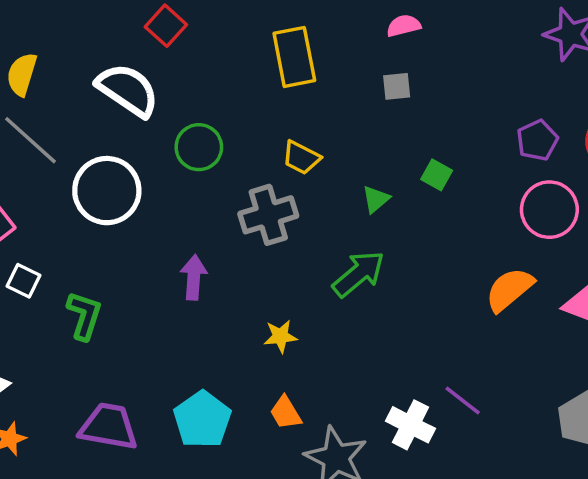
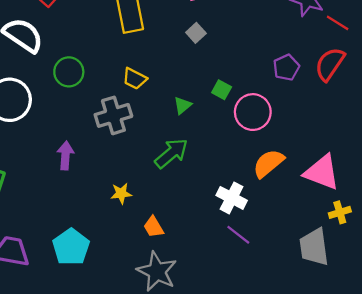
gray square: (397, 86) -> (196, 33), turned -36
pink circle: (549, 210) -> (253, 112), moved
orange trapezoid: (286, 413) -> (154, 227), moved
white cross: (411, 425) -> (232, 198), moved

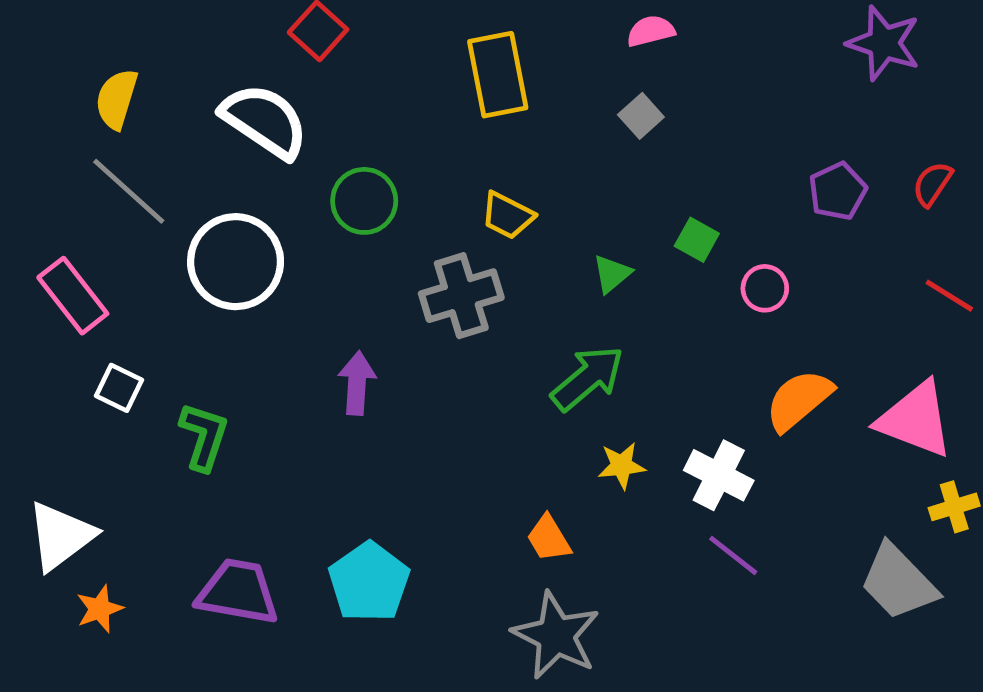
red line: (338, 23) -> (949, 296), moved
red semicircle: (330, 64) -> (932, 184), size x0.6
pink circle: (253, 112) -> (765, 288), size x0.6
yellow star: (121, 193) -> (622, 466), moved
gray trapezoid: (314, 247) -> (898, 582), turned -36

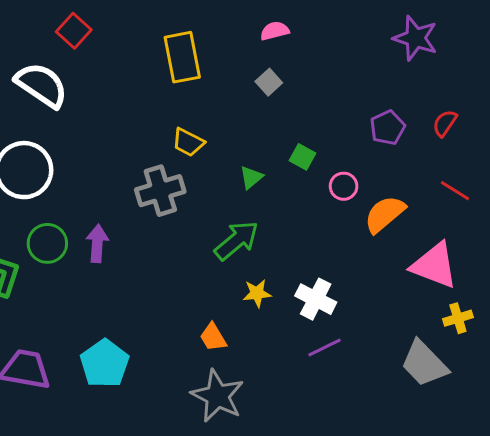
green circle: (364, 201) -> (47, 243), moved
orange semicircle: (799, 400) -> (385, 214), moved
purple line: (733, 555) -> (324, 347), turned -64

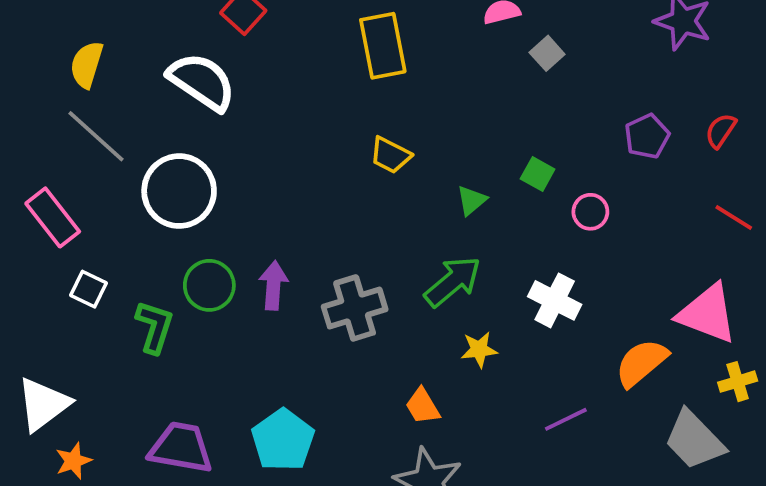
gray square: (269, 82) -> (547, 53), moved
gray cross: (160, 191) -> (355, 308), moved
orange semicircle: (385, 214) -> (641, 363), moved
white cross: (316, 299) -> (555, 300), moved

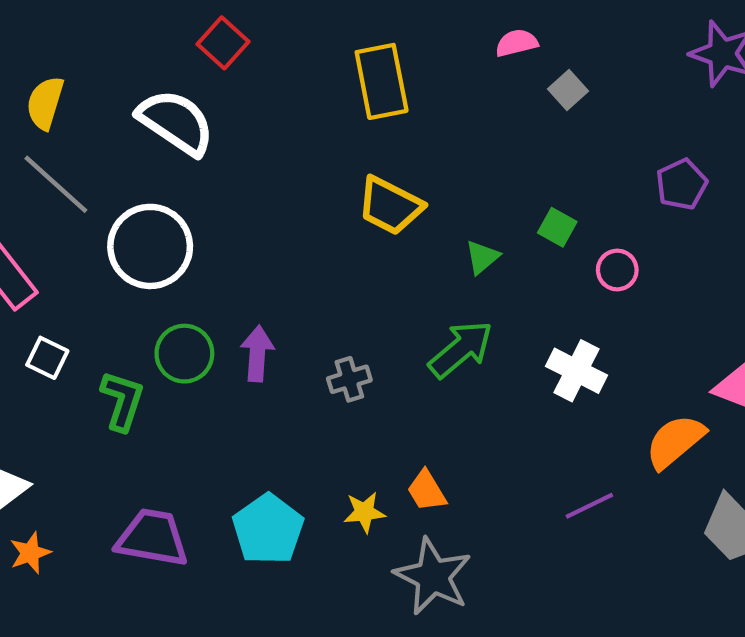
yellow trapezoid: (390, 155) -> (390, 206), size x1.4
gray cross: (355, 308) -> (349, 379), size x0.6
yellow star: (479, 350) -> (364, 512), moved

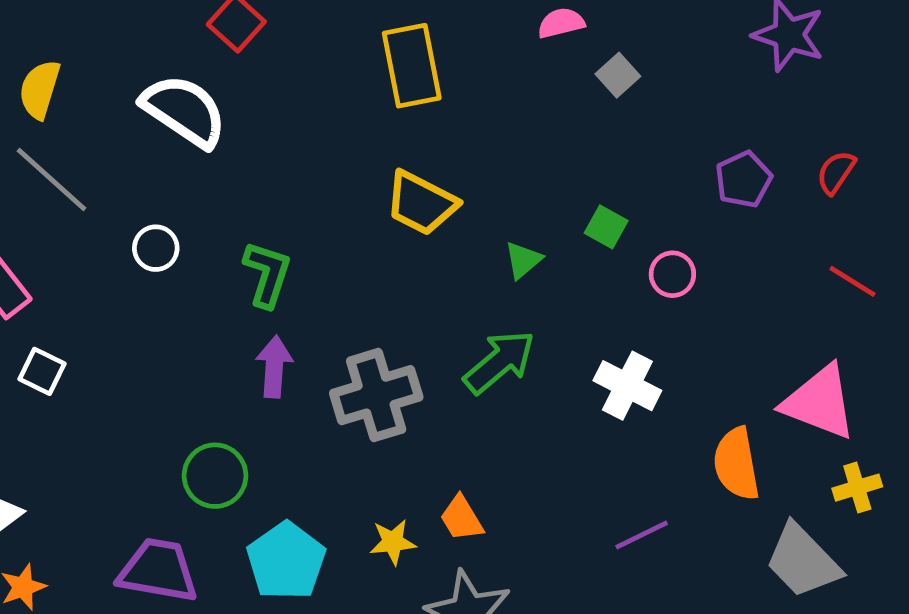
white circle: (150, 246) -> (156, 248), size x0.5
green circle: (184, 354) -> (215, 476), moved
gray cross: (349, 379) -> (376, 395), size x1.8
green L-shape: (122, 401) -> (267, 274), moved
orange semicircle: (675, 441) -> (736, 464), turned -60

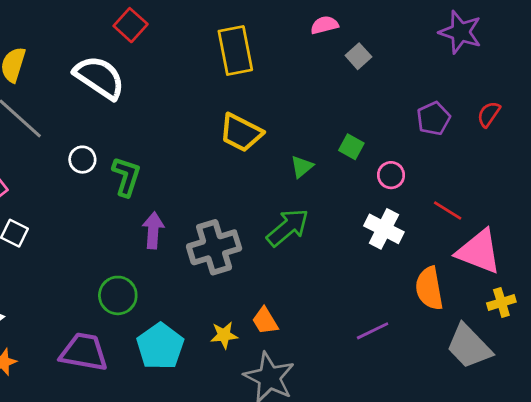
green L-shape: (267, 274) -> (126, 177), moved
red line: (853, 281) -> (448, 210), moved
white cross: (627, 386) -> (384, 229), moved

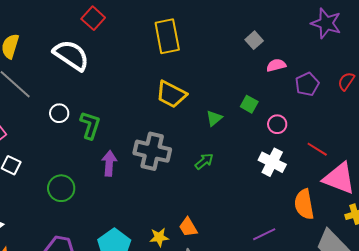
pink semicircle: (324, 25) -> (276, 65), moved
green arrow: (288, 227) -> (204, 161), size x0.6
gray cross: (214, 247) -> (152, 151), moved, turned 30
green circle: (118, 295) -> (61, 188), moved

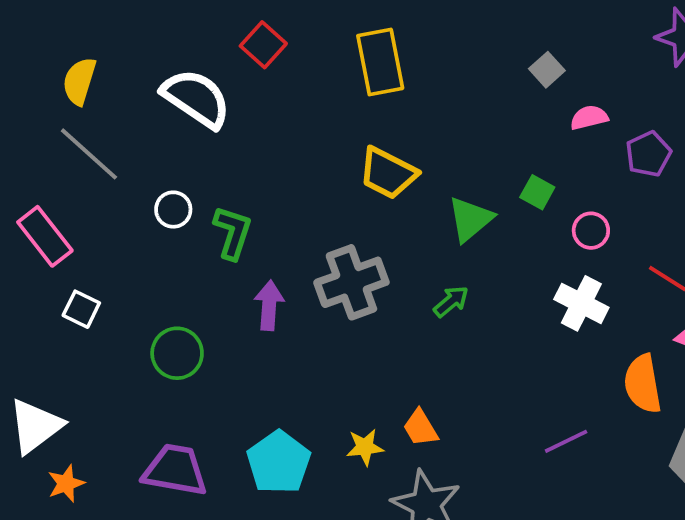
red square: (93, 18) -> (263, 45), moved
green triangle: (214, 118) -> (470, 219), size x1.5
gray cross: (152, 151) -> (351, 282), turned -33

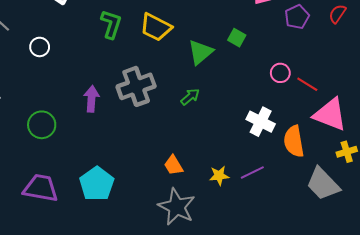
pink circle: (591, 231) -> (280, 73), moved
green L-shape: (233, 233) -> (111, 24), moved
white cross: (581, 303) -> (261, 122), moved
yellow star: (365, 447) -> (219, 176), moved

